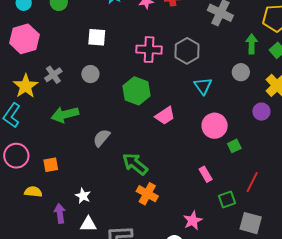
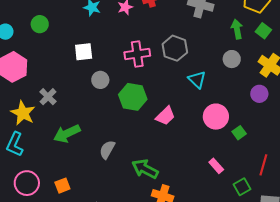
gray circle: (90, 74) -> (100, 80), moved

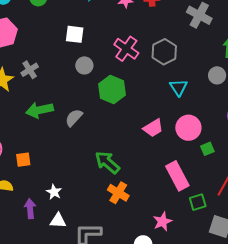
pink cross: (137, 54) -> (126, 49), turned 30
pink trapezoid: (165, 116) -> (153, 128), moved
gray semicircle: (107, 150) -> (74, 118), moved
pink rectangle: (216, 166) -> (177, 176), size x1.8

